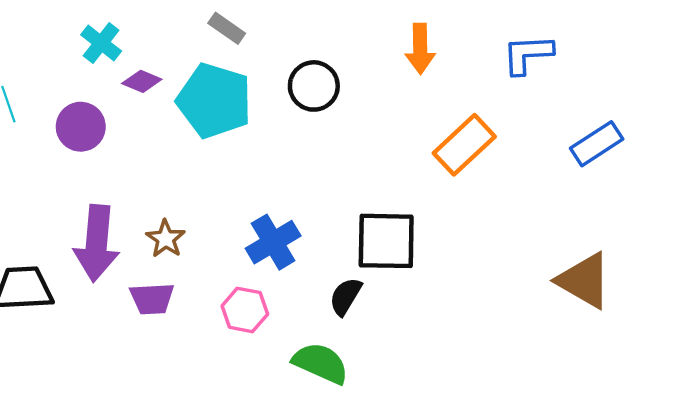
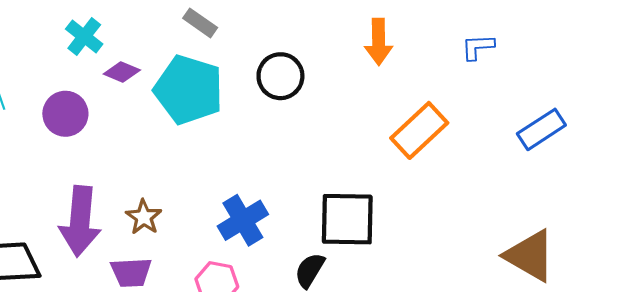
blue L-shape: (528, 54) -> (478, 47), size x0.7

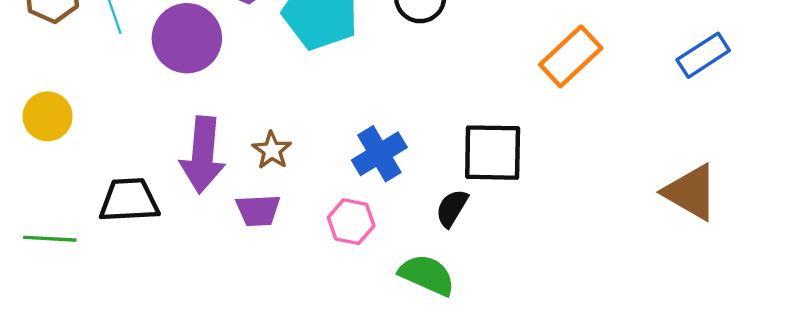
purple circle: (65, 114) -> (187, 38), size x1.4

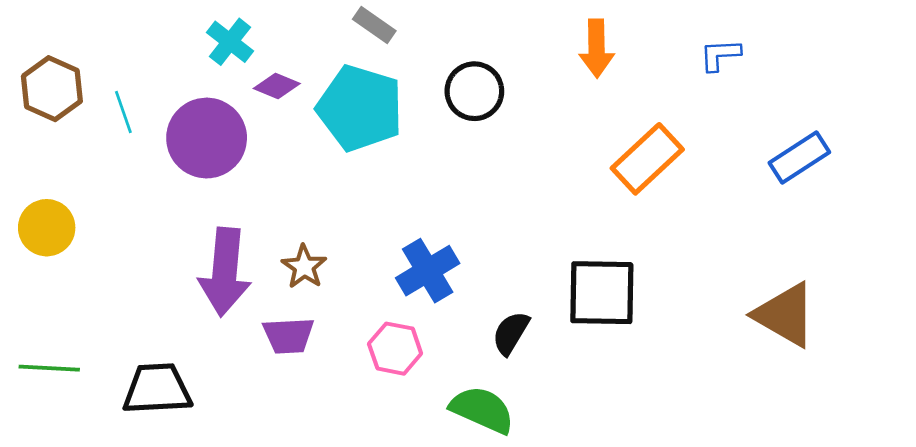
black square: (493, 153) -> (602, 293), moved
black trapezoid: (129, 200) -> (157, 389), moved

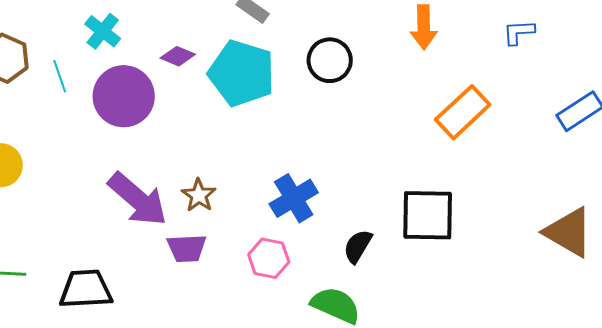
cyan cross: (230, 42) -> (103, 31), moved
purple arrow: (225, 272) -> (138, 199), turned -54

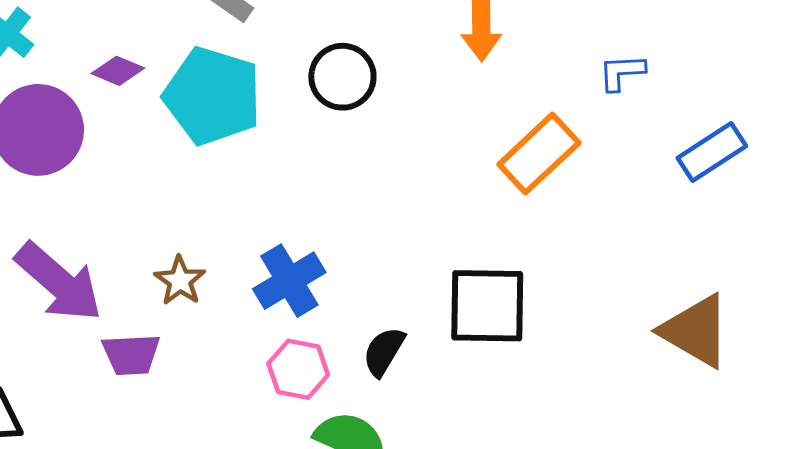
blue L-shape: (519, 32) -> (622, 72), moved
brown star: (199, 195) -> (180, 281), moved
pink hexagon: (269, 258) -> (298, 369), moved

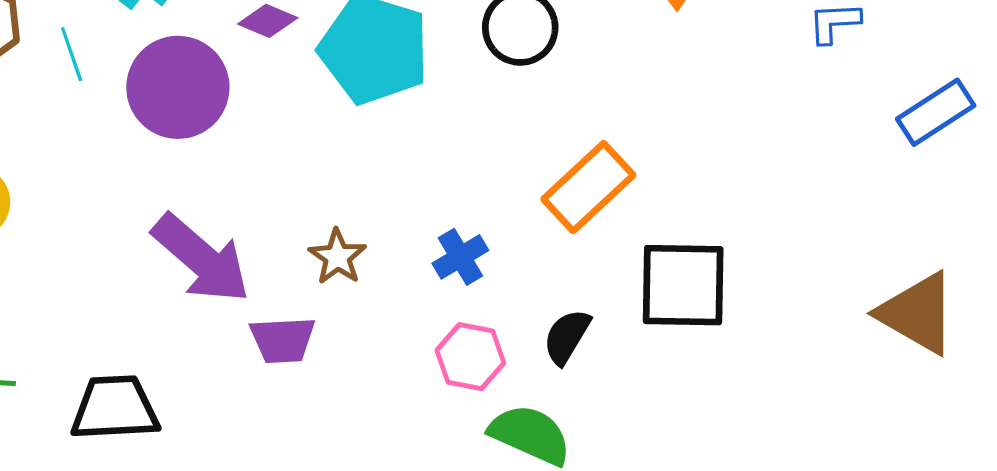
orange rectangle: (539, 154) -> (588, 187), moved
blue cross: (289, 281) -> (460, 257), size x0.7

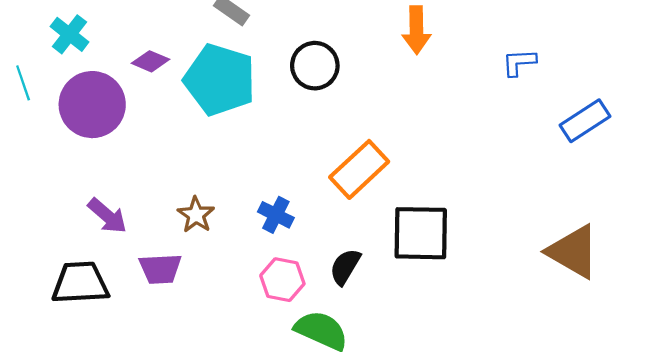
blue cross: (460, 257) -> (276, 215), turned -32
purple arrow: (201, 259) -> (107, 216), size x0.6
black trapezoid: (115, 408) -> (80, 283), moved

